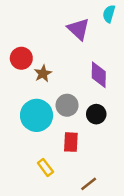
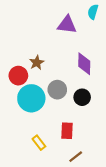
purple triangle: (78, 29) -> (67, 25), turned -36
red circle: (21, 58) -> (18, 76), moved
red rectangle: (71, 142) -> (67, 131), moved

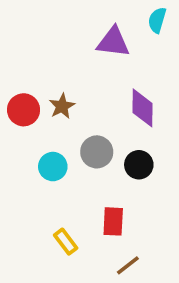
red circle: (18, 76) -> (24, 110), moved
cyan circle: (31, 98) -> (53, 167), size x0.6

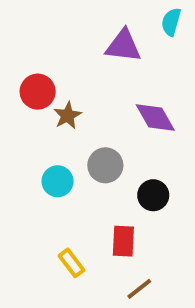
purple diamond: (142, 108) -> (155, 118), turned -30
red circle: (24, 110) -> (38, 92), moved
black circle: (139, 165) -> (153, 195), moved

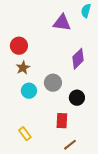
brown star: (68, 116) -> (23, 68), moved
purple diamond: (155, 118) -> (78, 59), turned 75
yellow rectangle: (71, 263) -> (25, 134), moved

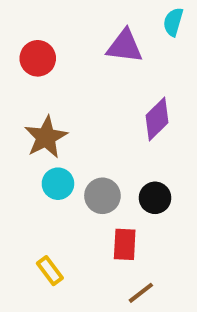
red circle: (19, 46) -> (38, 58), moved
brown star: (23, 68) -> (46, 137), size x1.5
gray circle: (53, 83) -> (102, 196), moved

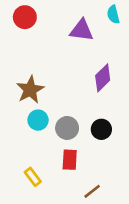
cyan semicircle: (173, 22) -> (113, 14), turned -30
red circle: (38, 58) -> (25, 17), moved
red rectangle: (125, 244) -> (70, 160), moved

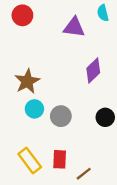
black circle: (101, 129) -> (105, 117), moved
red rectangle: (70, 160) -> (60, 159), moved
yellow rectangle: (33, 177) -> (30, 161), size x1.5

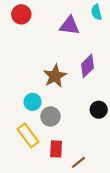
brown star: (27, 81) -> (55, 76), moved
gray circle: (61, 116) -> (50, 116), moved
yellow rectangle: (30, 161) -> (28, 135), moved

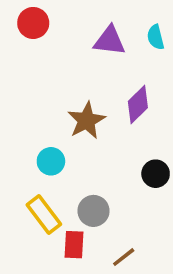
cyan semicircle: (96, 12) -> (156, 37), moved
gray circle: (50, 116) -> (94, 211), moved
red rectangle: (56, 149) -> (74, 245), moved

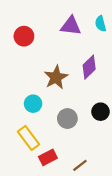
red circle: (33, 23) -> (24, 36), moved
gray circle: (94, 211) -> (67, 119), moved
red rectangle: (74, 245) -> (48, 157), turned 60

